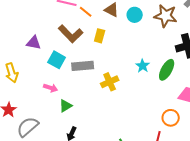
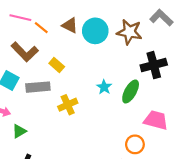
cyan circle: (135, 15) -> (95, 31), size x1.5
yellow rectangle: (100, 36) -> (57, 65), moved, turned -64

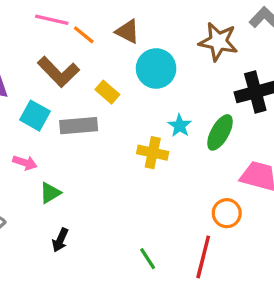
cyan circle: (95, 31) -> (156, 68), moved
yellow cross: (68, 105) -> (153, 153), moved, turned 36

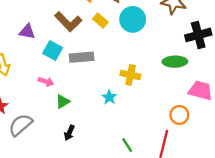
yellow rectangle: (107, 92) -> (100, 21), moved
cyan star: (180, 126) -> (109, 97), moved
green ellipse: (220, 132) -> (175, 62), turned 60

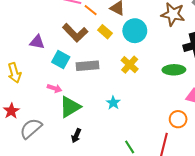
yellow cross: (130, 75) -> (130, 65), moved, turned 30
green triangle: (63, 102) -> (70, 107), size x1.6

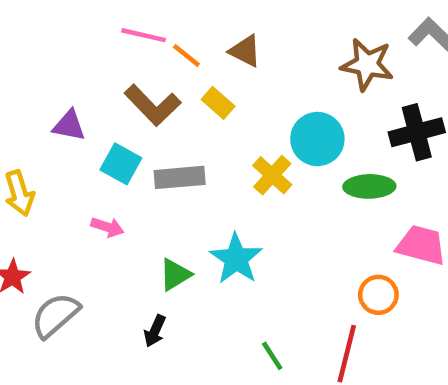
cyan circle: (135, 31) -> (317, 139), moved
cyan star: (113, 103) -> (236, 259), size x1.6
green triangle: (70, 107) -> (175, 275), moved, size x0.7

